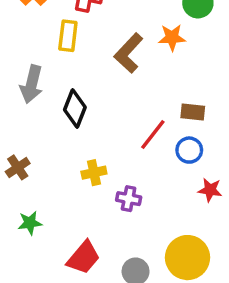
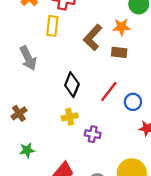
gray arrow: (32, 84) -> (28, 58), turned -40
black diamond: (75, 109) -> (72, 85), moved
brown rectangle: (193, 112) -> (119, 52), moved

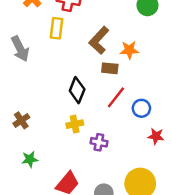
orange star: (121, 27) -> (129, 50), moved
brown rectangle: (119, 52) -> (110, 68), moved
gray arrow: (28, 58) -> (20, 49), moved

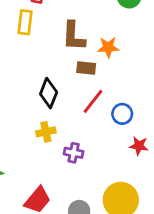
brown L-shape: (99, 40) -> (74, 36), turned -40

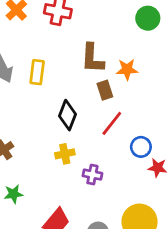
yellow rectangle: (25, 22) -> (37, 72), moved
brown rectangle: (86, 68) -> (105, 90), turned 66
blue circle: (122, 114) -> (141, 147), moved

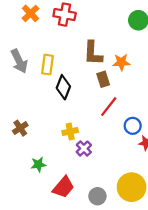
black diamond: (68, 115) -> (63, 87), moved
purple cross: (92, 175) -> (84, 149), moved, turned 35
green star: (14, 194) -> (38, 164), moved

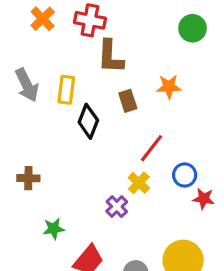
brown L-shape: (93, 53) -> (110, 57), moved
brown rectangle: (103, 79) -> (128, 101), moved
brown cross: (20, 128) -> (28, 178), turned 35
yellow cross: (70, 132) -> (139, 183), moved, turned -35

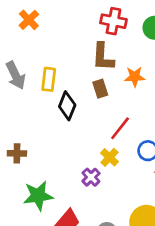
red cross: (90, 20) -> (113, 21), moved
brown L-shape: (110, 57) -> (103, 57), moved
green star: (54, 229) -> (38, 196), size x1.6

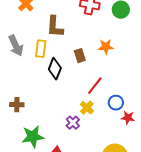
brown L-shape: (103, 57) -> (55, 27), moved

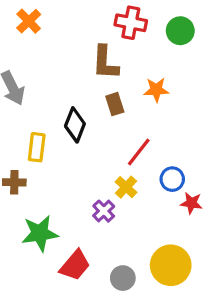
brown L-shape: (55, 27) -> (105, 63), moved
yellow rectangle: (41, 49) -> (37, 147), moved

